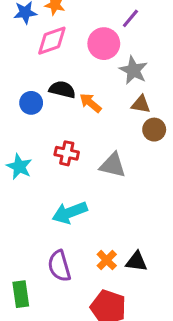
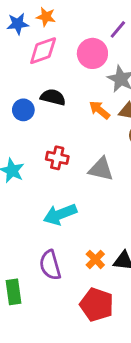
orange arrow: (90, 103) -> (100, 110), moved

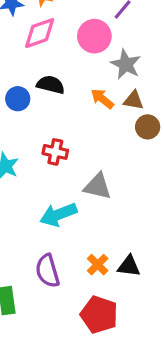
gray triangle: (101, 169) -> (98, 186), moved

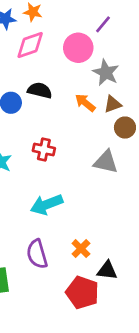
brown triangle: (134, 100) -> (113, 104), turned -30
gray triangle: (98, 186) -> (106, 162), moved
black triangle: (129, 266) -> (107, 271), moved

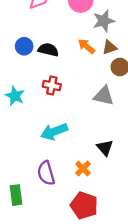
gray star: (106, 72) -> (104, 21), turned 30
black semicircle: (40, 90) -> (48, 50), moved
black triangle: (107, 271) -> (105, 148), moved, turned 42

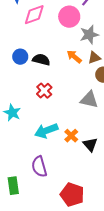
red cross: (52, 85) -> (44, 91), turned 35
cyan star: (15, 96) -> (12, 113), moved
orange cross: (83, 169) -> (71, 136), moved

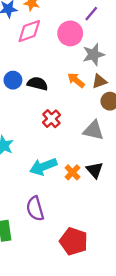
red cross: (44, 91) -> (51, 119), moved
black triangle: (90, 145) -> (95, 170), moved

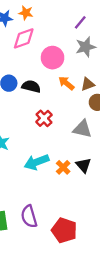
pink circle: (70, 33) -> (53, 58), moved
gray star: (94, 54) -> (86, 47), moved
purple semicircle: (35, 209) -> (29, 216), moved

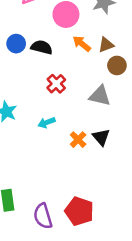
cyan arrow: (37, 162) -> (46, 123), moved, size x0.6
purple semicircle: (29, 216) -> (43, 216), moved

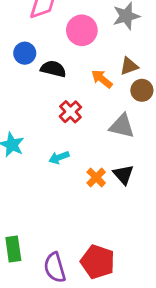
blue circle: (16, 44) -> (25, 53), moved
orange arrow: (82, 44) -> (102, 79), moved

